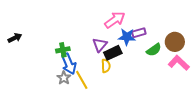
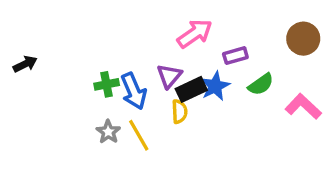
blue star: (127, 37) -> (215, 86), moved, turned -30
brown circle: (175, 42) -> (303, 39), moved
blue arrow: (69, 64) -> (134, 91), moved

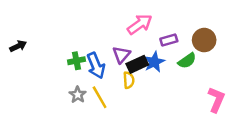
brown circle: (303, 39) -> (204, 40), moved
pink L-shape: (303, 106) -> (216, 100), moved, turned 70

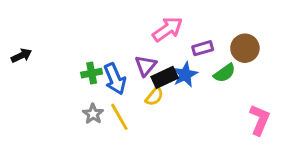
yellow semicircle: (129, 80) -> (154, 96), turned 42

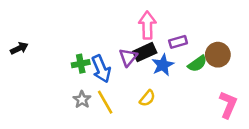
pink arrow: (168, 29) -> (147, 25), turned -56
brown circle: (245, 48) -> (218, 55), moved
black rectangle: (165, 77) -> (145, 52), moved
yellow semicircle: (154, 96) -> (147, 98), moved

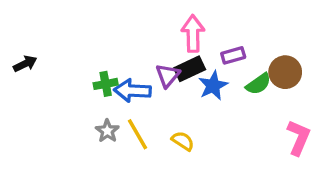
blue arrow: (101, 69) -> (132, 91), turned 116
yellow semicircle: (147, 98) -> (183, 141), moved, turned -96

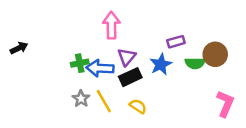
pink arrow: (193, 34) -> (111, 25), moved
black rectangle: (190, 69) -> (130, 77), moved
green semicircle: (258, 84) -> (195, 63), turned 36

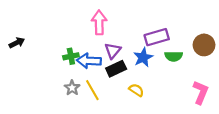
purple rectangle: (176, 42) -> (157, 37), size x1.5
brown circle: (215, 54) -> (204, 45), moved
yellow semicircle: (138, 106) -> (136, 90), moved

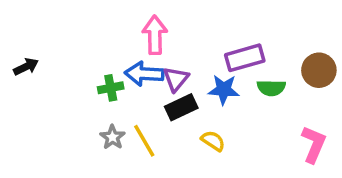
blue star: (143, 57) -> (224, 90), turned 30
blue arrow: (89, 61) -> (144, 74), moved

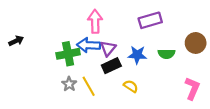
purple rectangle: (245, 58) -> (150, 20), moved
green cross: (111, 88) -> (68, 54), size x1.5

